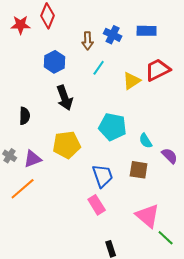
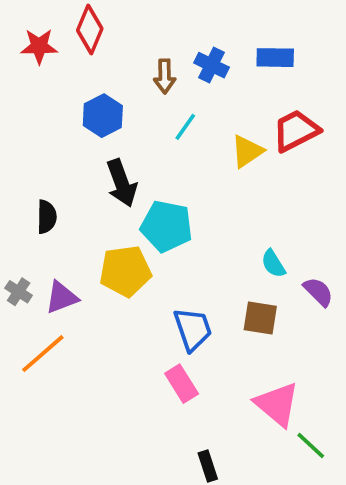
cyan pentagon: (113, 127) -> (167, 226), moved

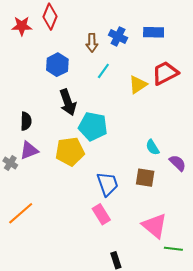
purple triangle: (62, 297) -> (29, 150), moved
orange line: (43, 354) -> (21, 213), moved
green line: (311, 445) -> (173, 249), turned -36

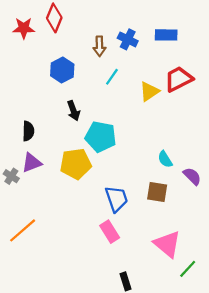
black arrow: (68, 102) -> (73, 111), size x0.7
green line: (173, 249) -> (188, 269), turned -54

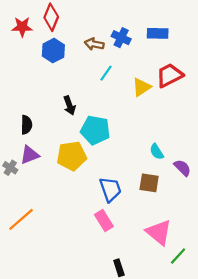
brown arrow: (99, 46) -> (94, 44), turned 102
blue hexagon: (62, 70) -> (53, 51), moved

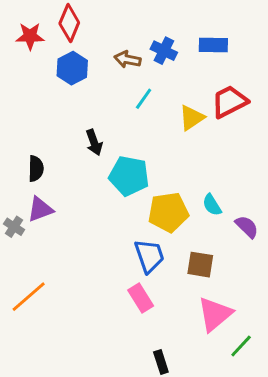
yellow pentagon: (72, 156) -> (168, 212), moved
brown square: (149, 183) -> (200, 265), moved
pink triangle: (159, 232) -> (215, 314), turned 40

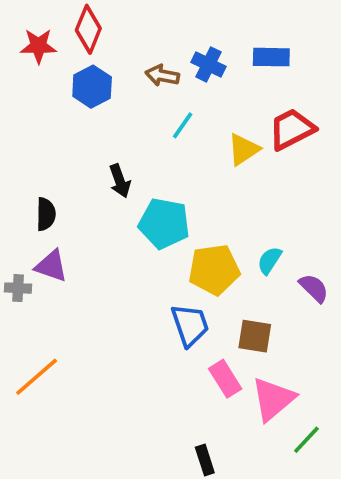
cyan semicircle: (212, 205) -> (269, 260), turned 65
purple triangle: (40, 209) -> (51, 266), turned 40
gray cross: (14, 227) -> (18, 288), turned -30
pink rectangle: (141, 298) -> (225, 379), moved

